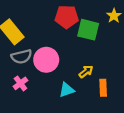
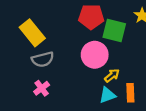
pink circle: (46, 60) -> (95, 55), moved
cyan triangle: (67, 90) -> (107, 95), moved

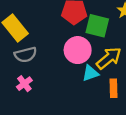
yellow arrow: (112, 76) -> (109, 58), moved, size x1.6
cyan triangle: (107, 95) -> (90, 73), moved

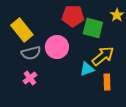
pink circle: (78, 50) -> (57, 47), moved

